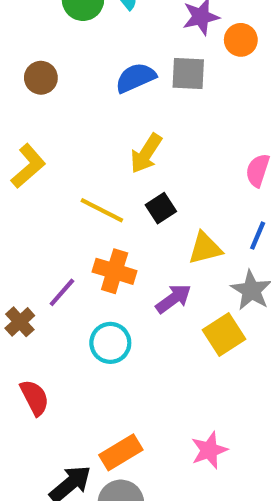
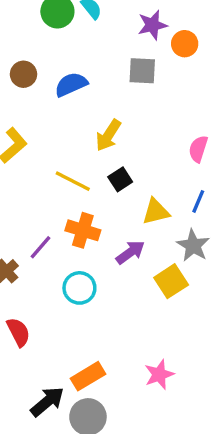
blue semicircle: (136, 78) -> (71, 84), moved

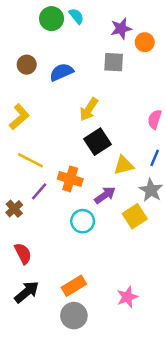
black square: (120, 179) -> (97, 142), size x1.5
yellow line: (73, 181) -> (30, 160), moved
cyan circle: (79, 288) -> (83, 221), moved
pink star: (159, 374) -> (127, 297), moved
black arrow: (47, 402) -> (27, 292), moved

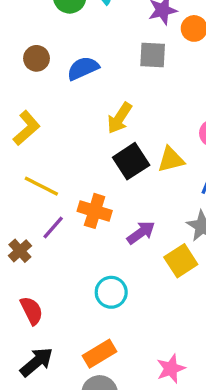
yellow triangle: (124, 165) -> (171, 160), moved
cyan circle: (83, 221) -> (111, 292), moved

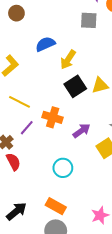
brown circle: (37, 58) -> (16, 13), moved
blue semicircle: (83, 68) -> (45, 44), moved
red semicircle: (32, 311) -> (13, 162), moved
orange rectangle: (100, 354) -> (56, 206), turned 60

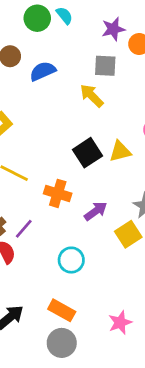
blue semicircle: (45, 44) -> (43, 71), moved
yellow arrow: (68, 60) -> (92, 96), moved, turned 102
purple line: (27, 128) -> (24, 229), moved

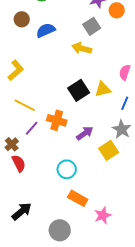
gray square: (105, 66) -> (92, 26), turned -36
yellow arrow: (92, 96) -> (82, 48), turned -30
purple line: (24, 229) -> (32, 128), moved
orange rectangle: (62, 310) -> (78, 198), moved

